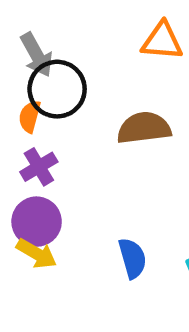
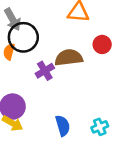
purple cross: (39, 167) -> (45, 71), moved

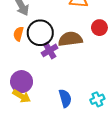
black circle: (23, 37) -> (40, 33), moved

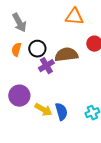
black circle: (40, 33) -> (37, 49), size x0.7
yellow arrow: (22, 96) -> (43, 110), moved

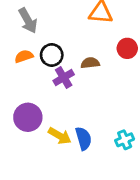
orange semicircle: (16, 50) -> (24, 56), turned 56
brown semicircle: (66, 55) -> (90, 63), size x0.6

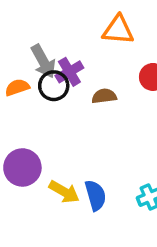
gray arrow: (28, 21) -> (43, 61), moved
purple cross: (64, 78) -> (69, 72), moved

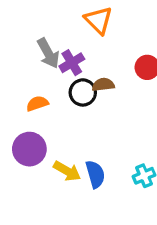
orange triangle: (118, 30) -> (99, 20), moved, turned 40
black circle: (54, 86) -> (83, 92), moved
orange semicircle: (17, 87) -> (37, 103), moved

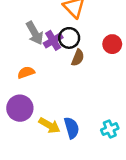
brown semicircle: (103, 85) -> (78, 58), turned 119
black circle: (83, 92) -> (69, 38), moved

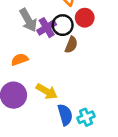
red circle: (112, 44) -> (85, 18), moved
yellow arrow: (49, 125) -> (47, 91), moved
cyan cross: (110, 129) -> (86, 117), moved

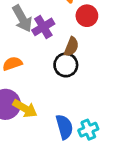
black circle: (63, 25) -> (66, 65), moved
yellow arrow: (47, 91) -> (25, 109), moved

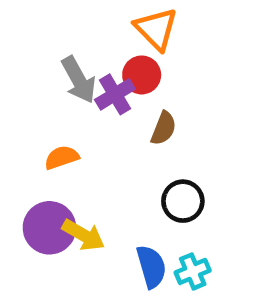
red circle: (87, 16) -> (142, 75), moved
black circle: (66, 65) -> (183, 201), moved

